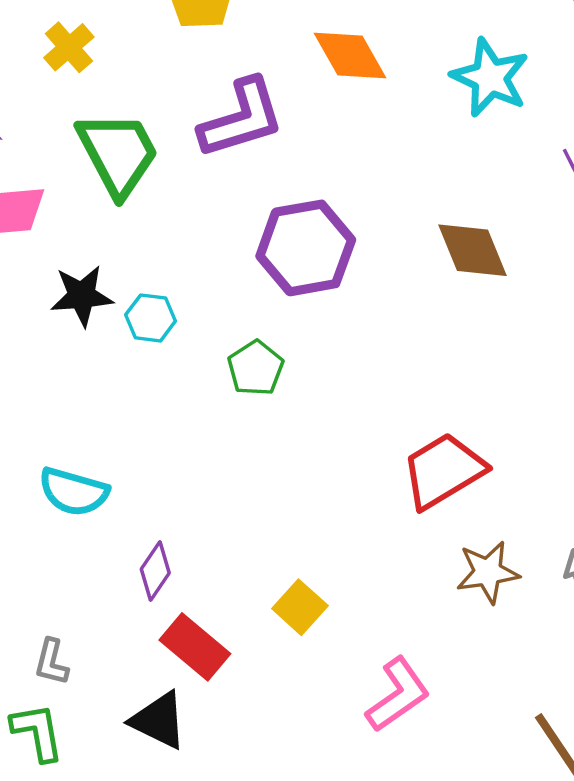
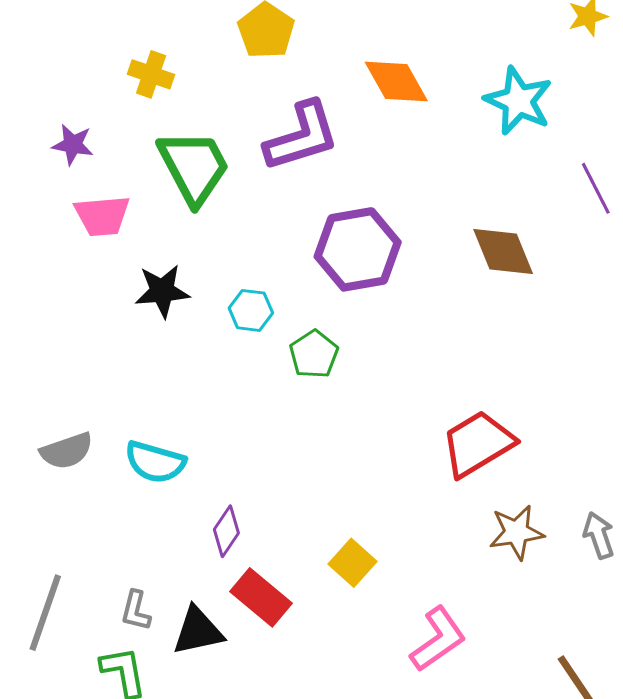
yellow cross: (69, 47) -> (151, 74), turned -30
cyan hexagon: (151, 318) -> (251, 310), moved
black triangle: (159, 720) -> (198, 631), moved, turned -38

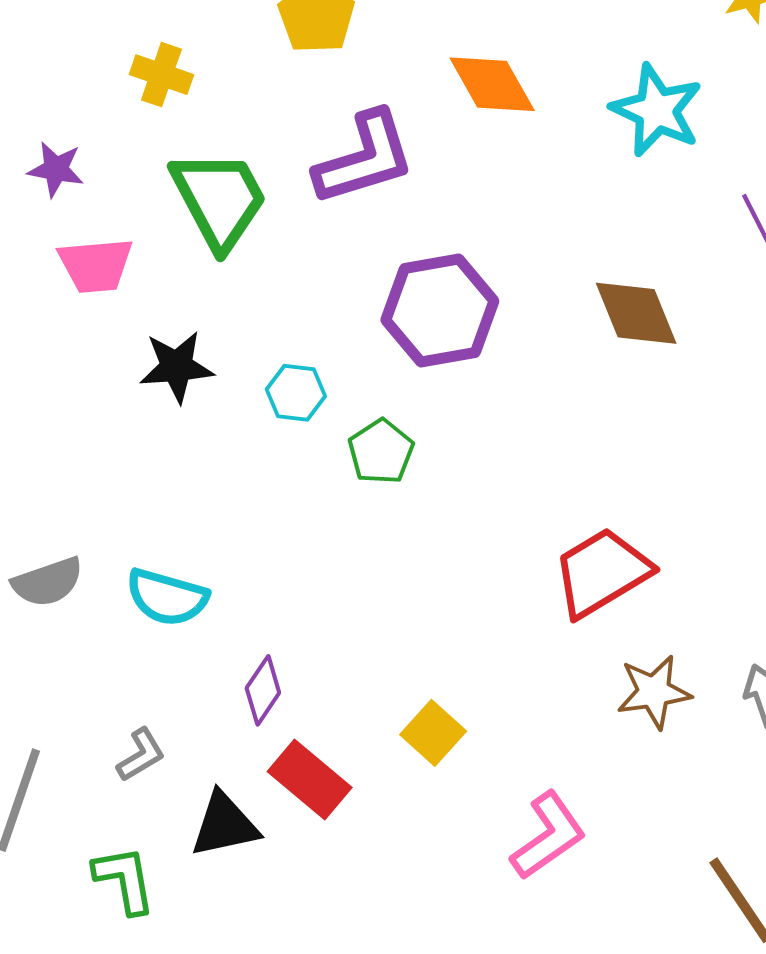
gray L-shape: (136, 611) -> (141, 755), moved, turned -135

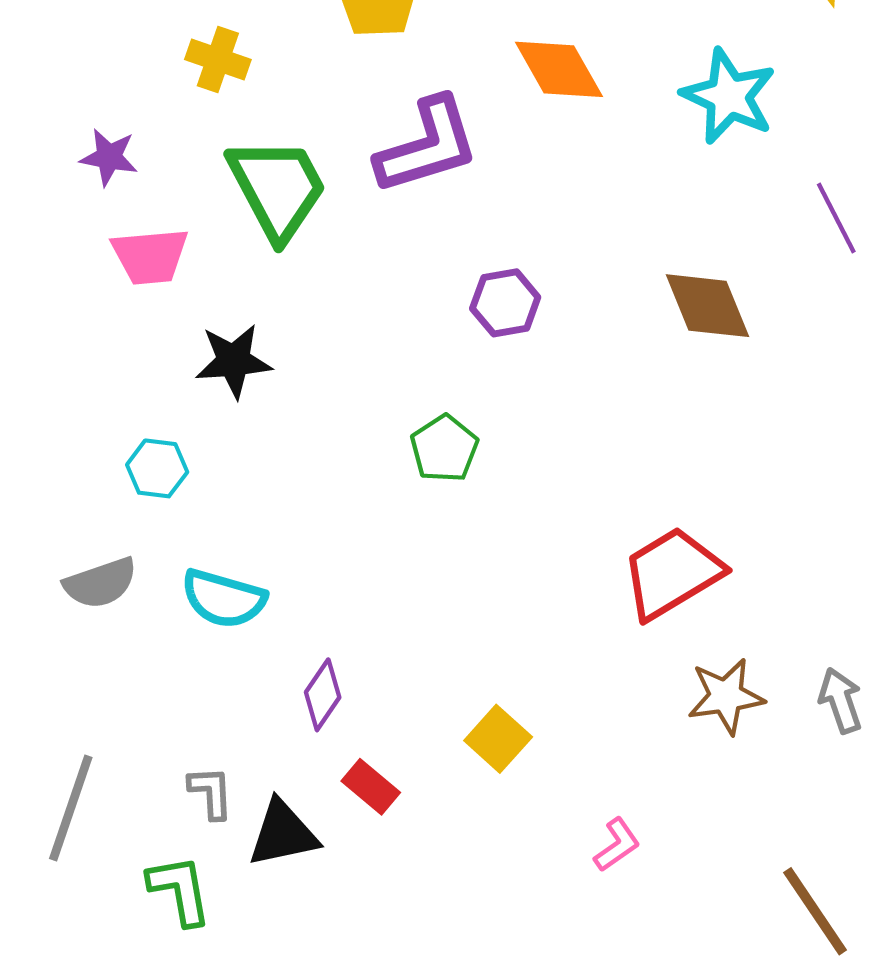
purple hexagon: (440, 310) -> (505, 303), size x0.6
cyan hexagon: (296, 393) -> (157, 468), moved
gray L-shape: (141, 755) -> (211, 792), moved, turned -62
red rectangle: (310, 780) -> (371, 787), size x0.7
pink L-shape: (548, 836) -> (617, 845), size x0.6

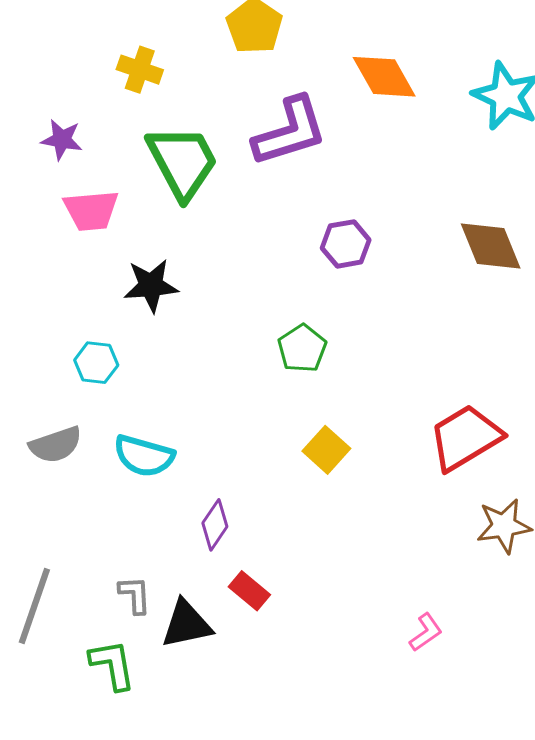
yellow square: (498, 739) -> (326, 450), moved

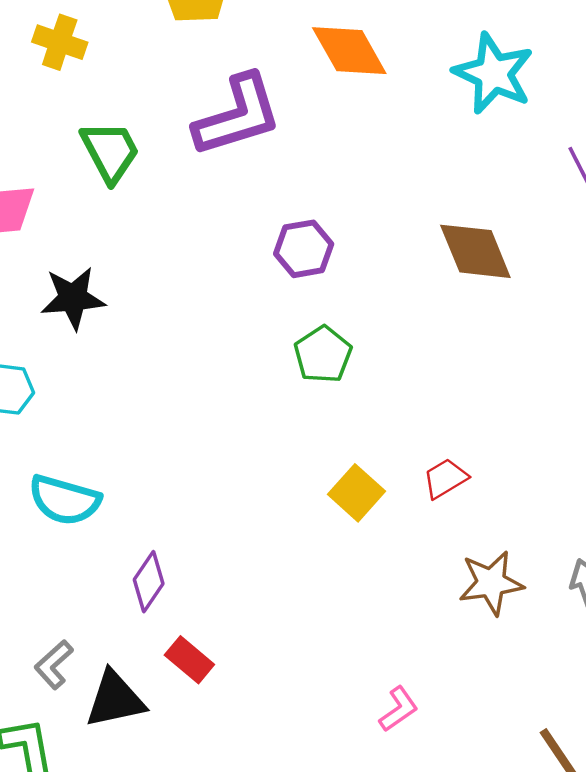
green trapezoid: (182, 162) -> (110, 152), size x0.7
green pentagon: (302, 348) -> (323, 355), moved
red trapezoid: (465, 438) -> (445, 478), size x0.5
yellow square: (326, 450) -> (356, 493), moved
gray L-shape: (135, 595) -> (54, 665), turned -129

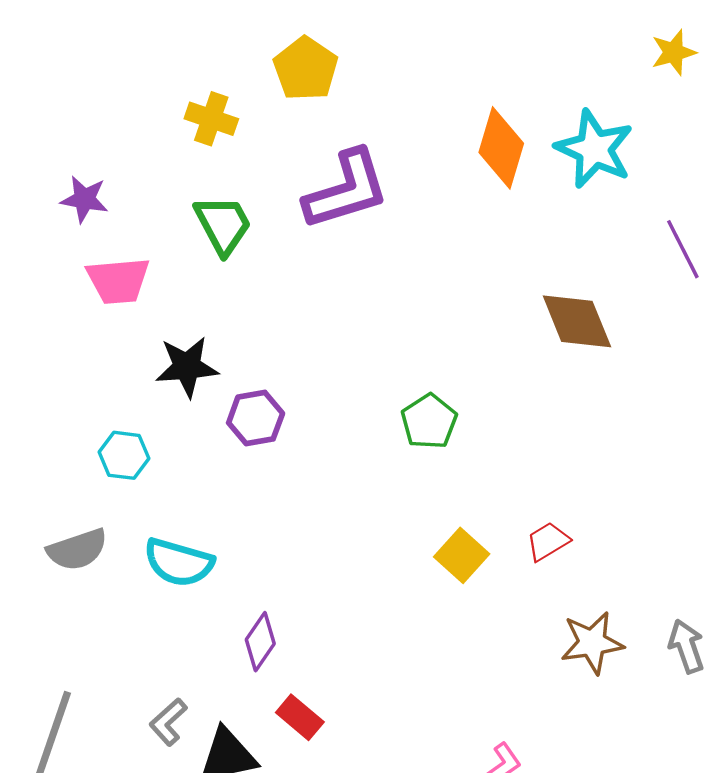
yellow cross: (60, 42) -> (211, 119), moved
orange diamond: (349, 51) -> (501, 148), moved, turned 46
purple hexagon: (304, 249) -> (256, 418), moved

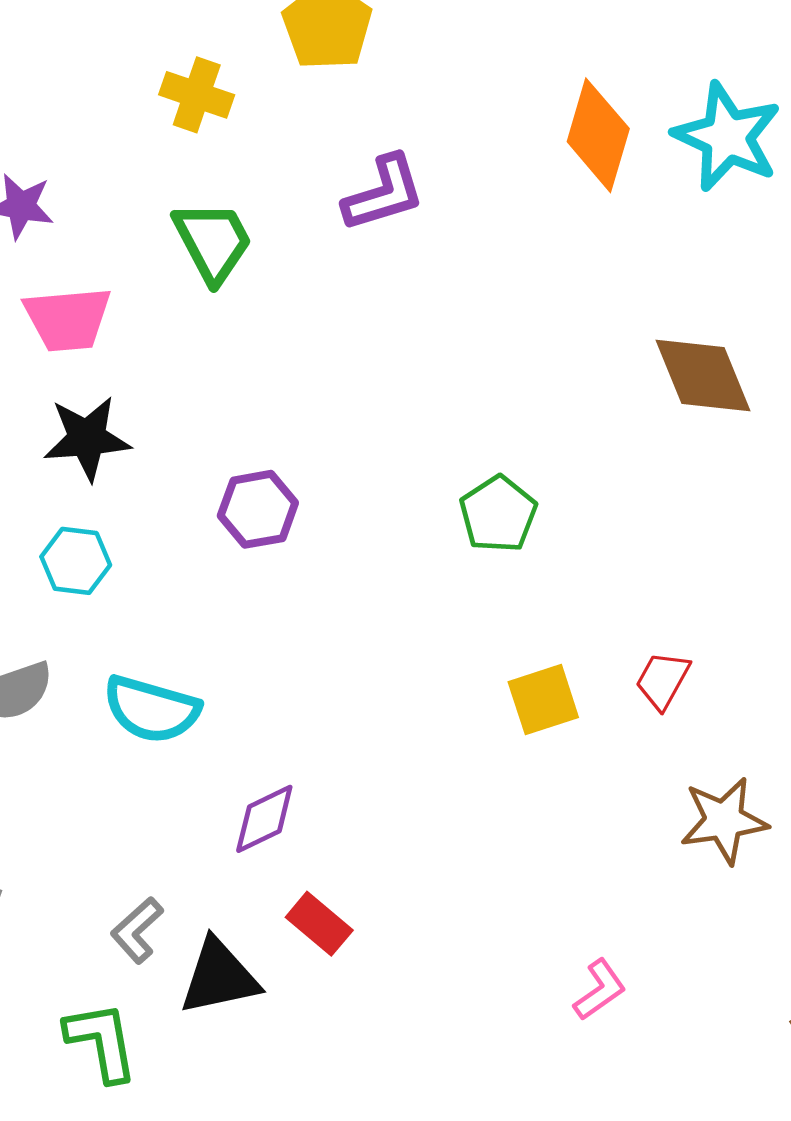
purple L-shape: (346, 190) -> (384, 193), size x0.7
black star: (187, 367) -> (87, 438), moved
red trapezoid: (548, 541) -> (663, 680), turned -30
yellow square: (462, 555) -> (543, 700), turned 30
purple diamond: (260, 642) -> (264, 819), turned 30

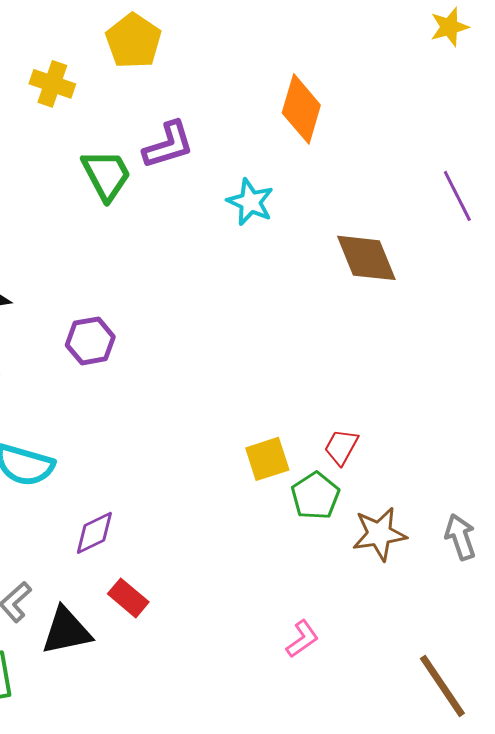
cyan star: (727, 137) -> (250, 202), moved, size x0.7
green trapezoid: (213, 242) -> (106, 175), moved
green pentagon: (498, 514) -> (315, 496), moved

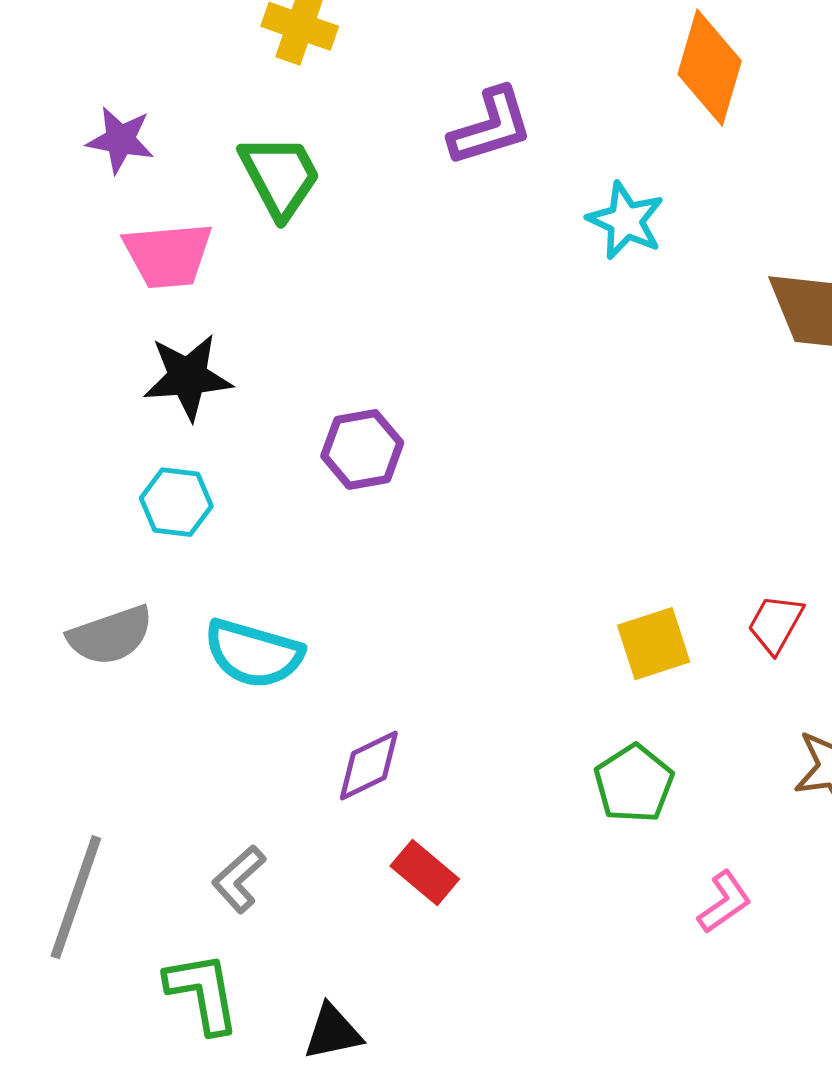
green trapezoid: (106, 175) -> (280, 176), moved
green pentagon: (315, 496) -> (634, 784), moved
black triangle: (66, 631) -> (333, 1032), moved, size x0.7
pink L-shape: (302, 639) -> (724, 902), moved

